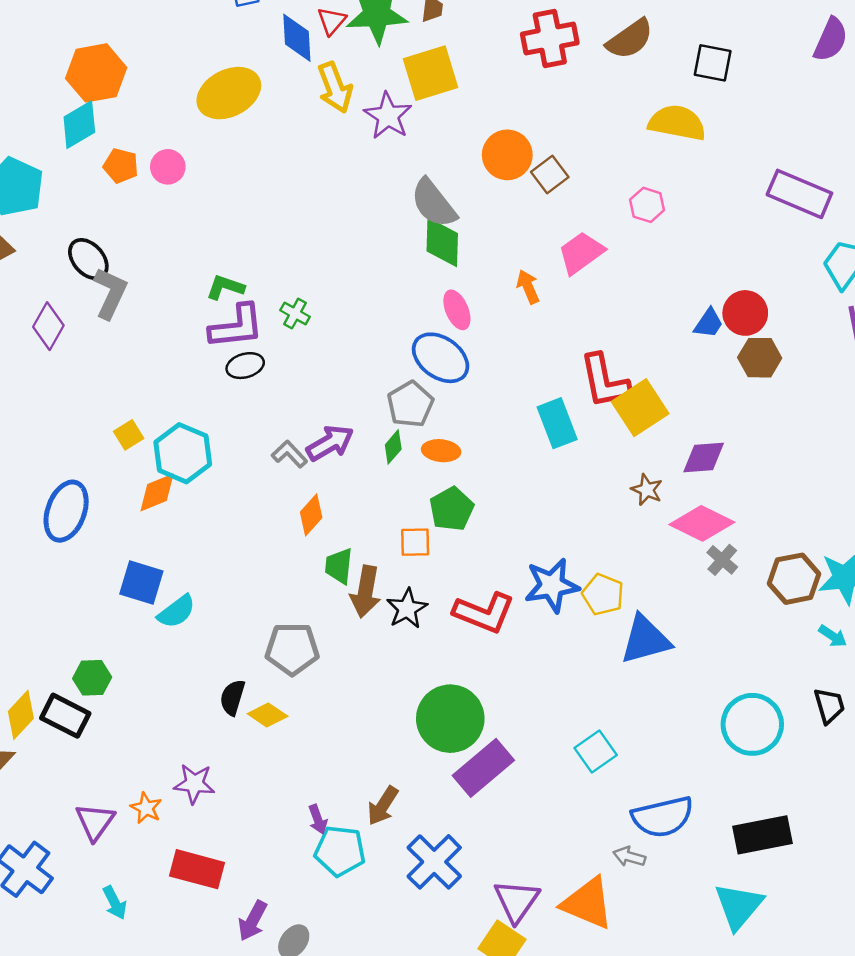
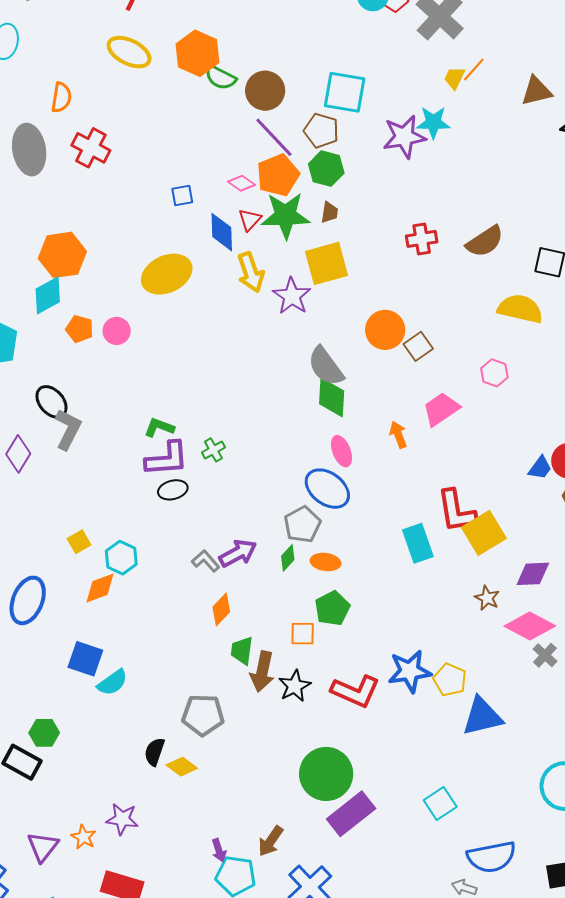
red cross: (550, 38) -> (422, 239), size x0.7
green cross: (295, 313) -> (214, 450), turned 30
cyan hexagon: (183, 453) -> (121, 558), size x0.7

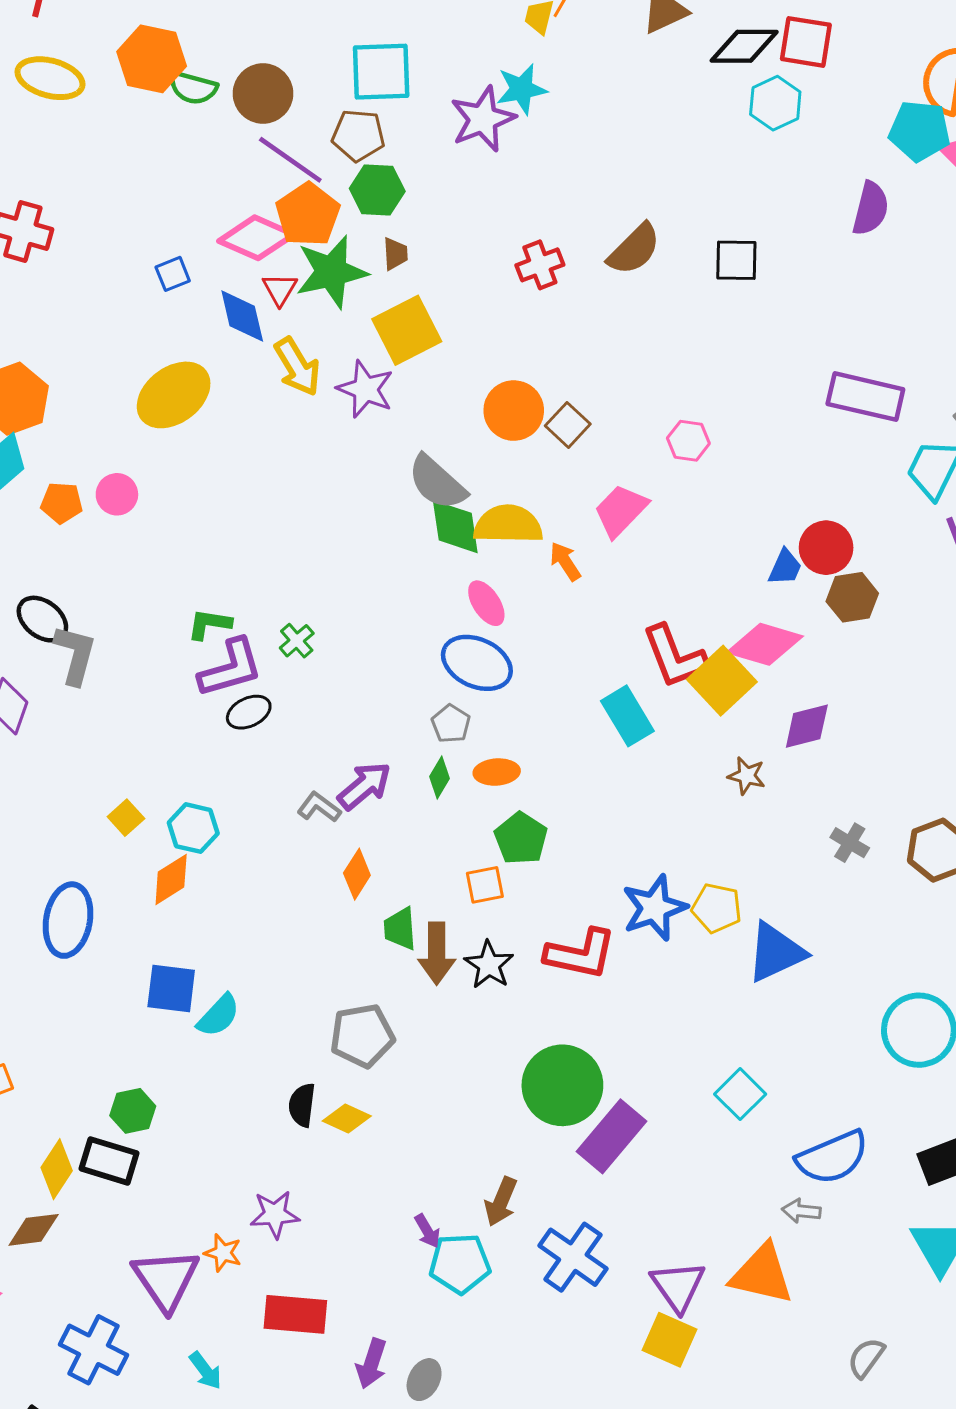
pink diamond: (241, 183) -> (256, 238), size x1.8
yellow semicircle: (520, 309) -> (508, 524), moved
gray pentagon: (302, 525) -> (451, 724), size x0.7
pink diamond: (530, 626) -> (765, 644), moved
purple triangle: (43, 847) -> (166, 1280), size x1.4

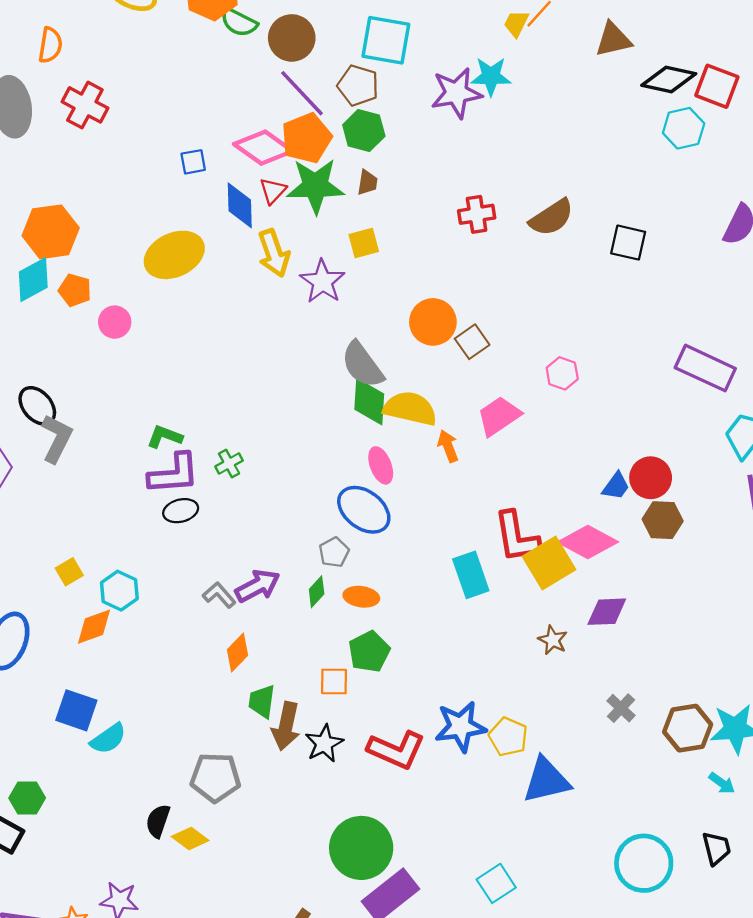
yellow square: (407, 330) -> (364, 243), size x0.6
orange pentagon: (62, 503) -> (75, 290), moved

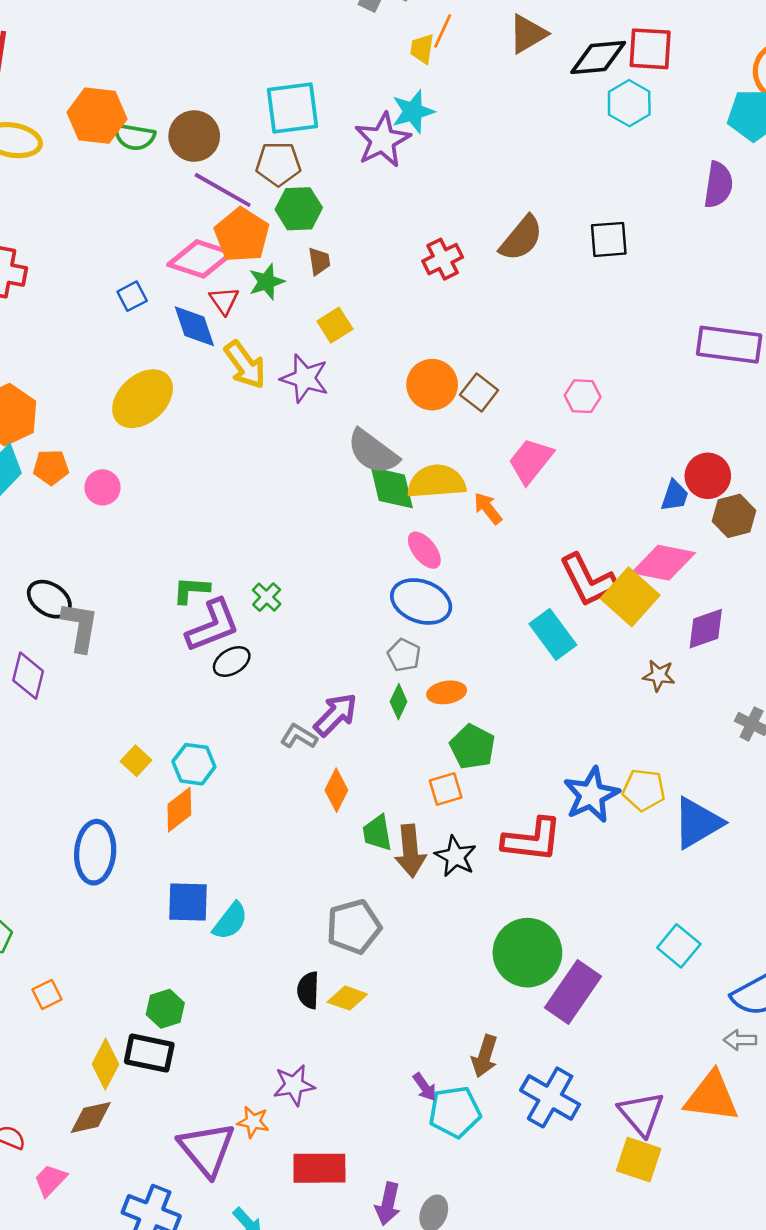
green star: (315, 186) -> (267, 282), size x0.6

